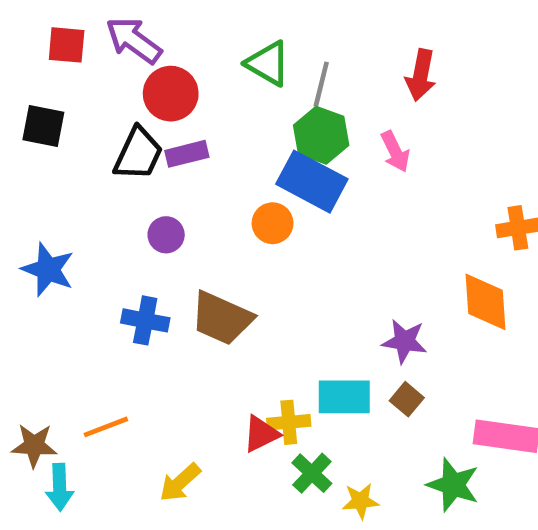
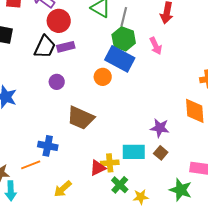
blue cross: (145, 320) -> (48, 146), moved

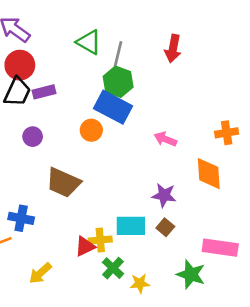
red circle: (59, 21) -> (20, 65), moved
pink arrow: (156, 46) -> (165, 139), moved, turned 138

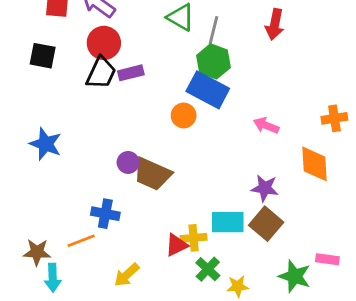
purple circle: (33, 137) -> (128, 162), moved
brown square: (165, 227) -> (266, 224), size x1.6
pink rectangle: (220, 248) -> (327, 259), moved, size x0.6

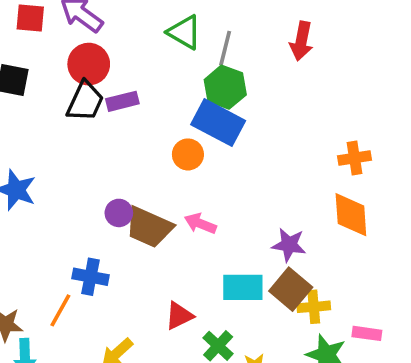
orange cross: (334, 118) -> (354, 158), moved
pink arrow: (266, 125) -> (200, 224), moved
yellow cross: (194, 238) -> (314, 307), moved
orange line: (81, 241) -> (60, 310), turned -40

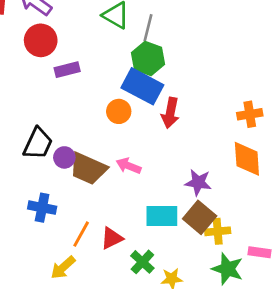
red arrow: (301, 41) -> (170, 113), moved
black trapezoid: (85, 101) -> (38, 143), moved
orange line: (60, 310) -> (81, 234), moved

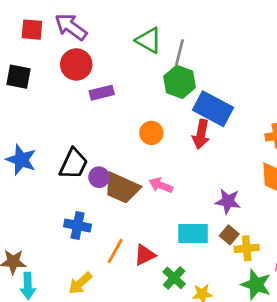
blue rectangle: (142, 86) -> (213, 109), moved
brown square: (200, 217) -> (229, 235), size x0.6
yellow arrow: (63, 268) -> (80, 283), moved

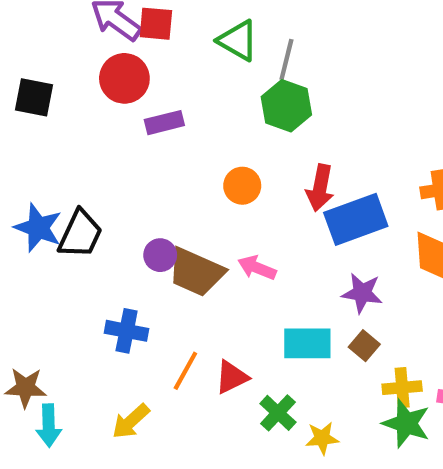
red square: (32, 30) -> (156, 24), moved
blue rectangle: (213, 109) -> (356, 219), moved, turned -48
black trapezoid: (74, 164) -> (80, 234), moved
yellow cross: (247, 248) -> (402, 388), moved

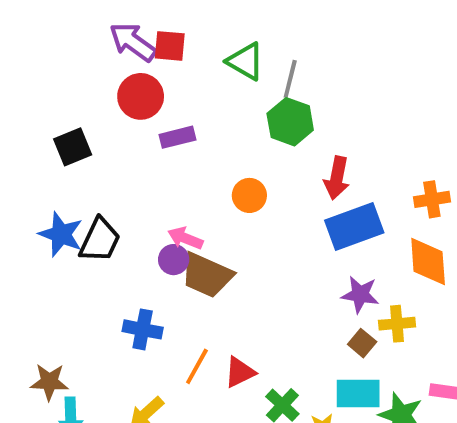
black square: (34, 97) -> (73, 147), moved, turned -33
red arrow: (320, 188) -> (337, 178), moved
pink arrow: (257, 268) -> (185, 238), moved
cyan rectangle: (307, 343) -> (358, 394), moved
yellow cross: (402, 388) -> (397, 324), moved

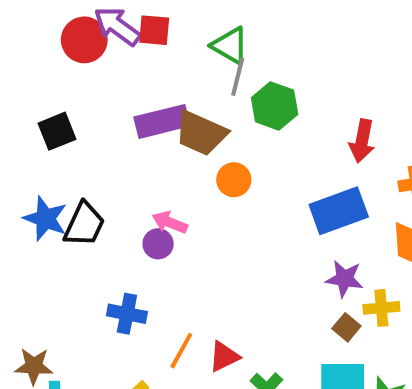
gray line: (290, 79) -> (238, 77), moved
red circle: (141, 96) -> (84, 40), moved
purple rectangle: (178, 137) -> (162, 121), size x1.5
red arrow: (337, 178) -> (362, 141), moved
brown trapezoid: (207, 275) -> (201, 133), moved

